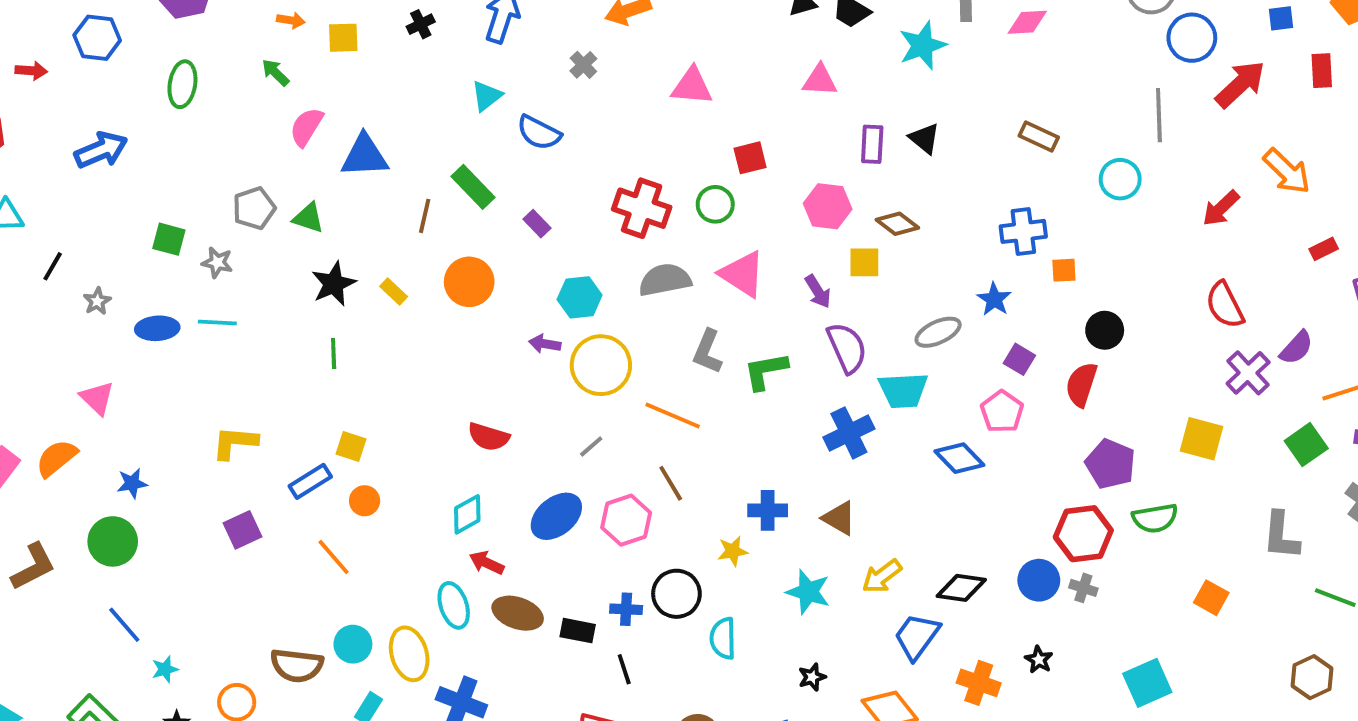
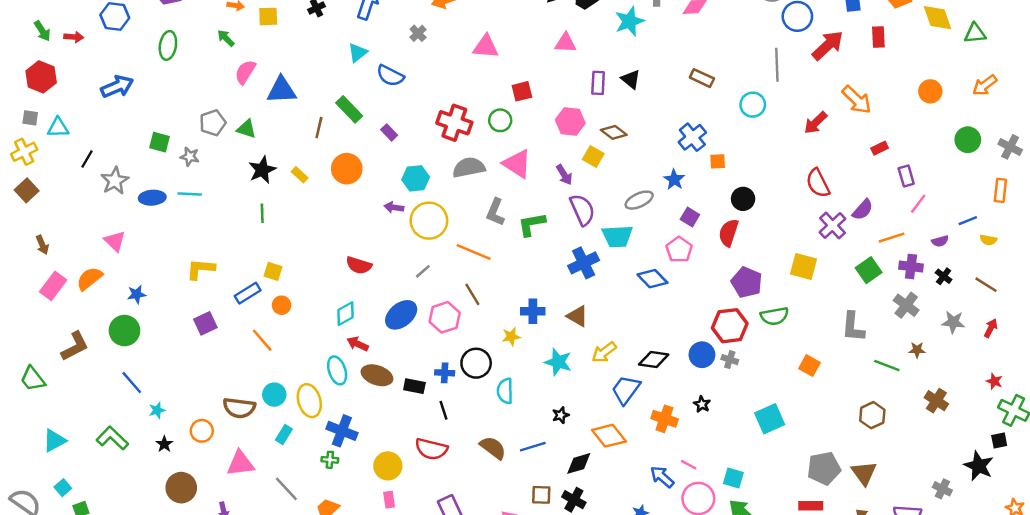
blue cross: (1023, 231) -> (692, 137), turned -32
yellow square: (864, 262) -> (593, 157), turned 30
gray star: (97, 301) -> (115, 181), size x1.6

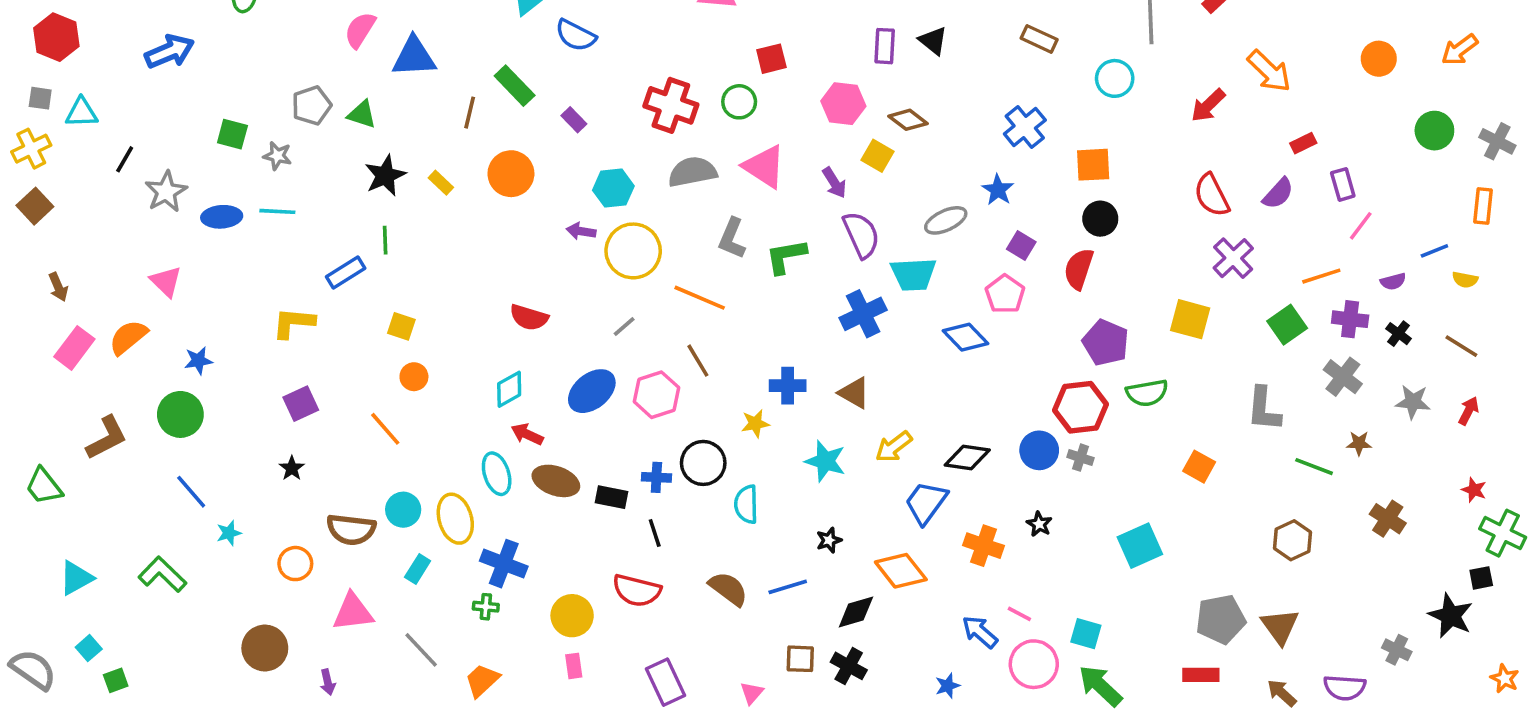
orange square: (718, 161) -> (1093, 165), moved, size x1.5
purple semicircle: (863, 210) -> (1278, 193), moved
blue rectangle: (248, 293) -> (346, 272), moved
black star: (164, 444) -> (292, 468), moved

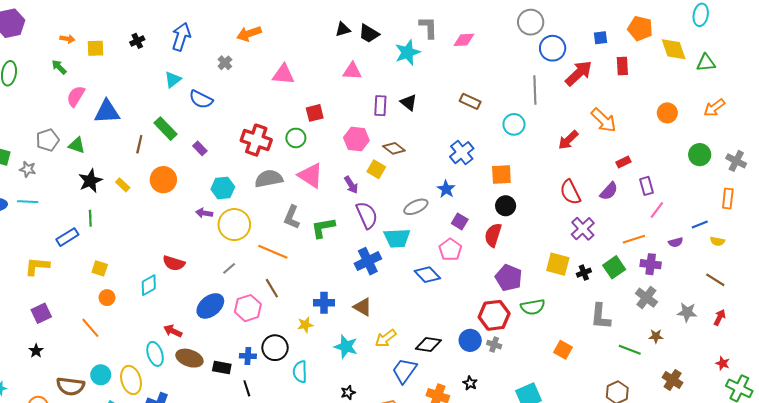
black cross: (1399, 334) -> (584, 273), moved, turned 32
cyan diamond: (509, 389) -> (149, 285), moved

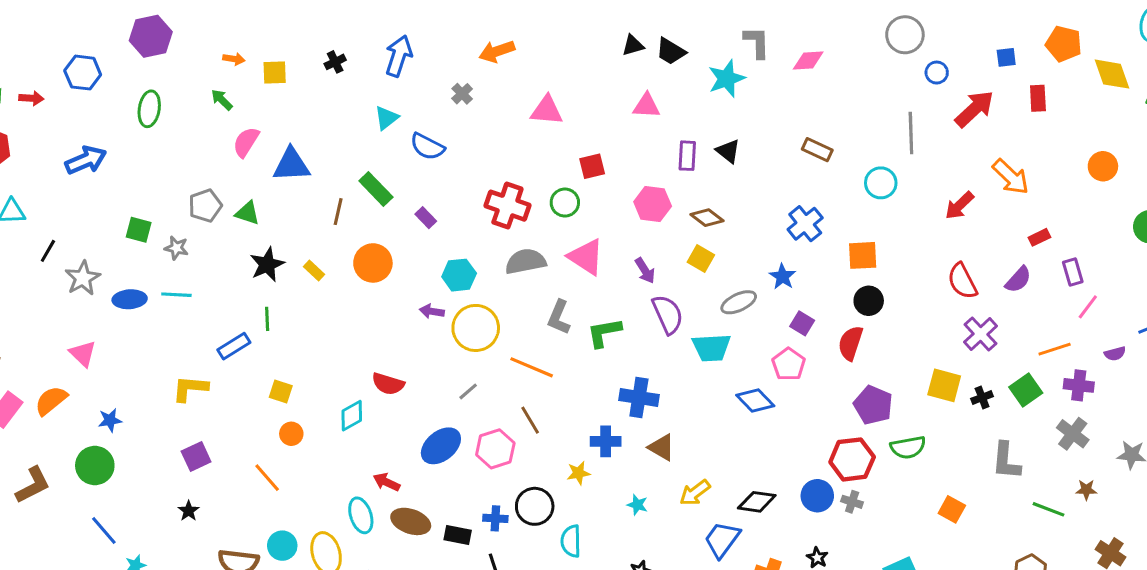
blue circle: (553, 48) -> (937, 73), size x0.6
yellow square: (376, 169) -> (701, 258), moved
blue cross: (368, 261) -> (639, 397), moved, turned 35
cyan star: (346, 347) -> (637, 505), size x0.6

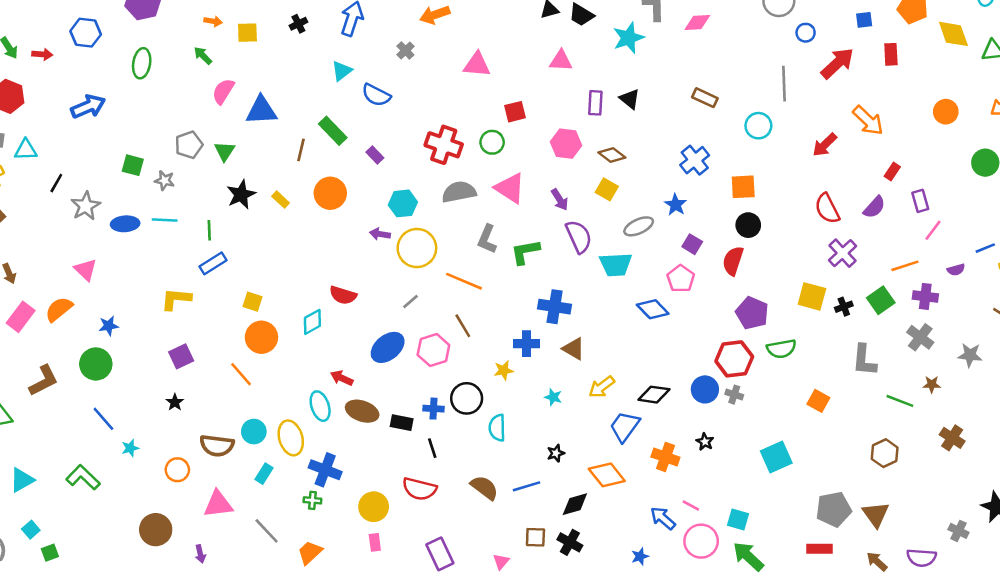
green triangle: (247, 213) -> (224, 151), turned 45
red rectangle: (1039, 237) -> (892, 172), turned -30
green line: (267, 319) -> (209, 230), moved
orange circle: (291, 434) -> (261, 337), size x1.6

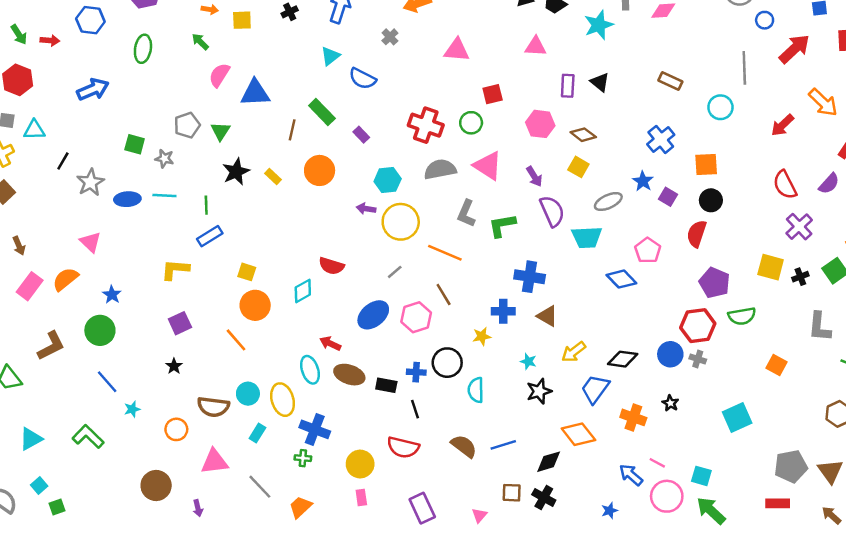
purple square: (692, 244) -> (668, 197), moved
blue star: (109, 326) -> (112, 295), turned -30
black star: (556, 453) -> (539, 391), moved, size x1.5

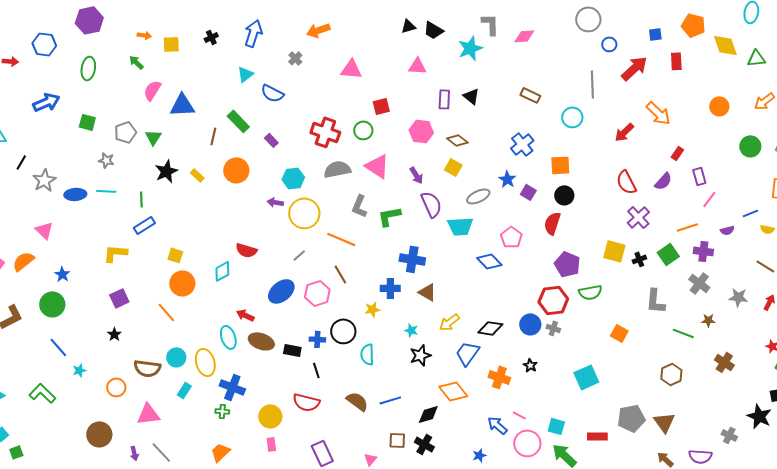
green square: (135, 144) -> (87, 122), moved
gray line: (260, 487) -> (161, 452), moved
red rectangle: (778, 503) -> (597, 436), moved

